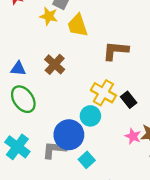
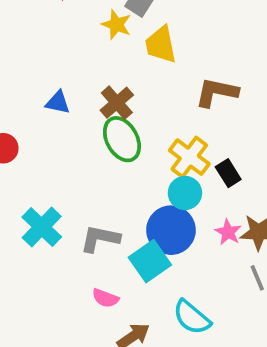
green ellipse: (23, 99) -> (122, 139), moved
cyan circle: (90, 116) -> (185, 193), moved
blue circle: (69, 135) -> (171, 230), moved
cyan square: (87, 160) -> (150, 261), size x1.5

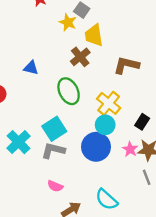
brown cross: (117, 103) -> (80, 57), moved
black rectangle: (228, 173) -> (142, 122), moved, turned 63
cyan square: (150, 261) -> (54, 129), moved

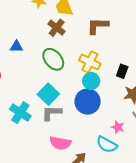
pink star: (130, 149) -> (118, 127), moved
pink semicircle: (55, 186) -> (60, 143), size x1.5

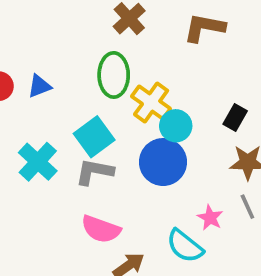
blue triangle: (16, 47) -> (39, 86), moved, turned -32
green ellipse: (53, 59) -> (114, 75), turned 30
yellow cross: (90, 62) -> (151, 103), moved

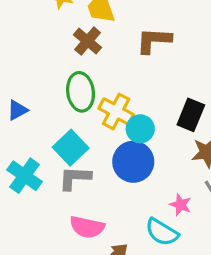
black rectangle: (235, 118) -> (191, 115), size x1.4

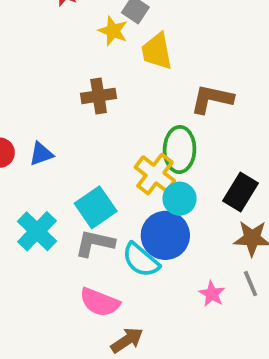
brown cross: (88, 41) -> (99, 96), moved, turned 32
green ellipse: (81, 92) -> (180, 149), moved
cyan semicircle: (162, 232) -> (141, 260), moved

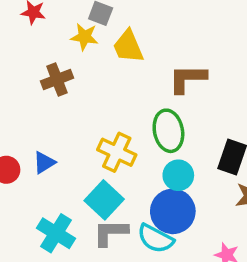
brown cross: (99, 96) -> (57, 80), moved
yellow cross: (155, 174) -> (117, 152), moved

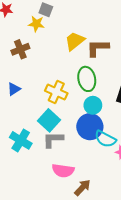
yellow trapezoid: (128, 46) -> (75, 41), moved, turned 75
blue triangle: (44, 163) -> (14, 89), moved
cyan semicircle: (156, 239) -> (105, 139), moved

